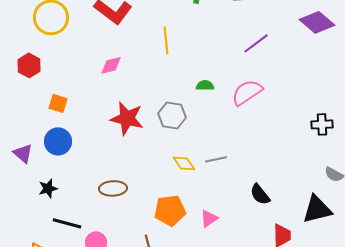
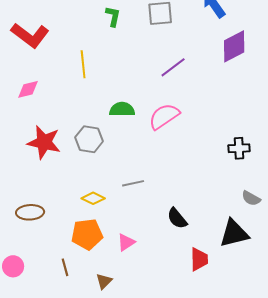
purple diamond: (317, 22) -> (234, 46), turned -68
green semicircle: (205, 85) -> (122, 109), size x1.4
yellow diamond: (184, 163) -> (93, 198), moved, turned -30

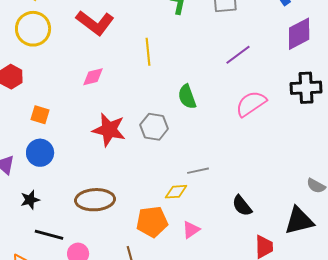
green semicircle: (122, 109) -> (187, 97), turned -110
pink semicircle: (164, 116) -> (251, 104), moved
black cross: (239, 148) -> (306, 88), moved, size x1.4
yellow diamond: (93, 198) -> (176, 192), moved, turned -30
brown ellipse: (30, 212) -> (95, 200), size x1.4

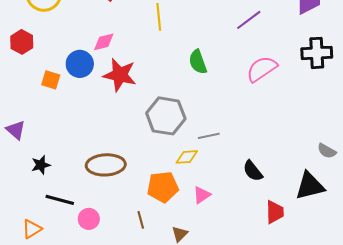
gray hexagon: (154, 127) -> (166, 116), moved, size x1.4
red star: (109, 130) -> (120, 75), moved
blue circle: (40, 153) -> (80, 64), moved

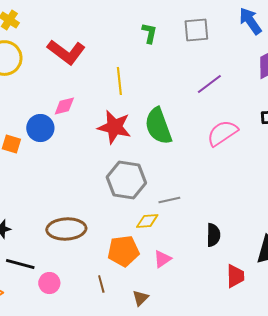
green semicircle: (198, 62) -> (158, 126), size x1.5
red star: (120, 75) -> (114, 127), moved
black semicircle: (253, 171) -> (213, 235), turned -140

